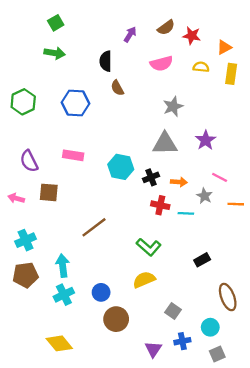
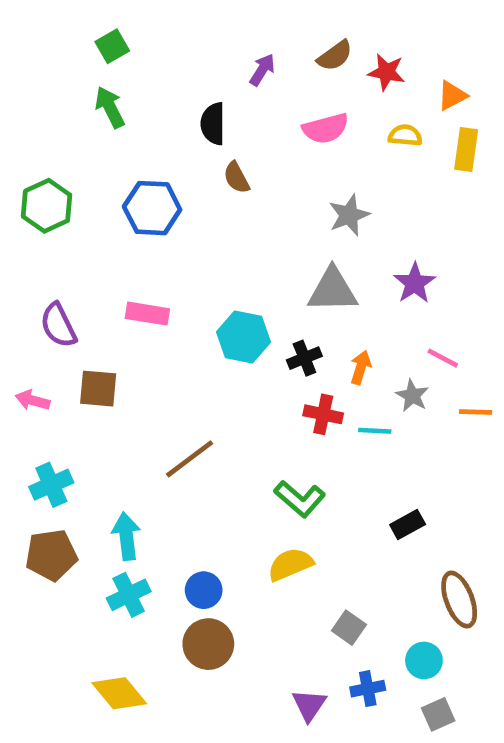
green arrow: (55, 53) -> (110, 107), turned -126
orange arrow: (179, 182) -> (361, 367), turned -77
brown circle: (116, 319) -> (208, 644), moved

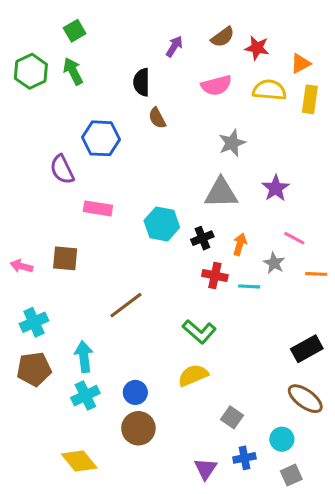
yellow semicircle: (405, 135) -> (269, 90), size x1.5
green hexagon: (47, 206) -> (31, 71), moved
purple semicircle: (58, 325) -> (62, 169), moved
black rectangle: (408, 525) -> (307, 349), moved, size x1.4
brown ellipse: (459, 600) -> (305, 399), turned -33

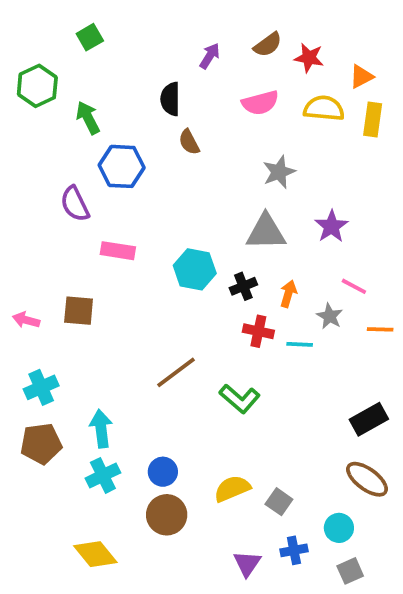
green arrow: (73, 71) -> (88, 118), moved
brown line: (126, 305) -> (176, 372), moved
yellow semicircle: (193, 375) -> (232, 489), moved

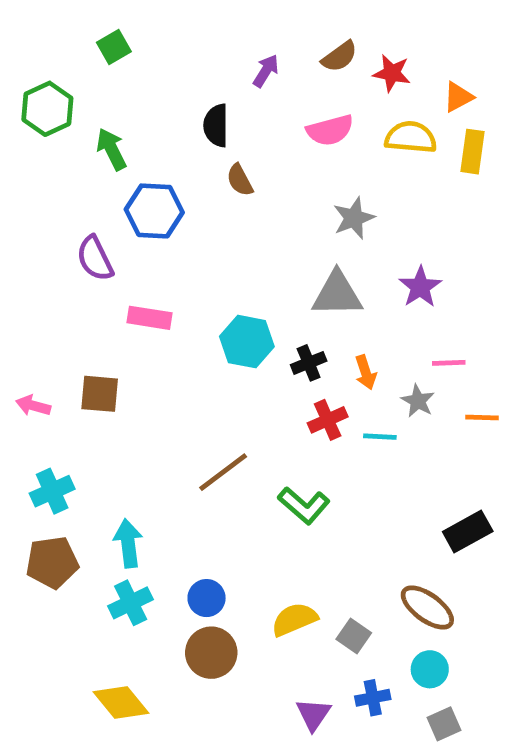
pink line: (354, 286) -> (449, 363), turned -30
orange arrow: (288, 294) -> (366, 372), turned 145
red cross: (258, 331) -> (328, 420), turned -36
brown ellipse: (367, 479) -> (427, 608), moved

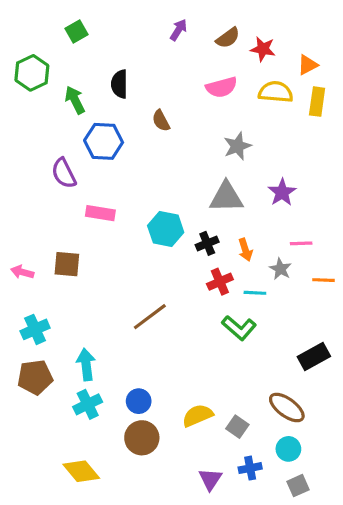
purple arrow: (266, 71) -> (178, 30), moved
black semicircle: (216, 125) -> (120, 84), moved
green L-shape: (304, 505) -> (239, 328), moved

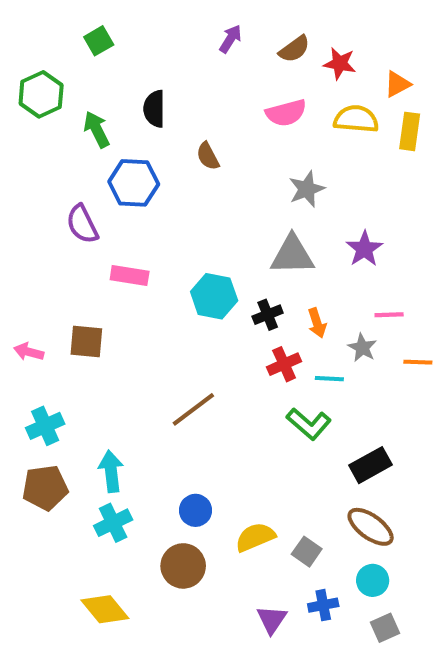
black rectangle: (314, 357) -> (371, 465), moved
blue circle: (139, 401) -> (195, 510), moved

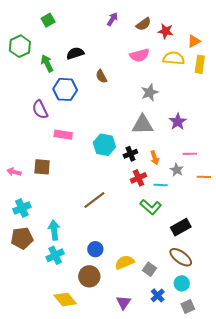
black semicircle: (154, 109) -> (75, 53), turned 72
blue cross: (323, 605) -> (158, 295), turned -32
yellow diamond: (105, 609) -> (65, 299), moved
purple triangle: (272, 620) -> (123, 302), moved

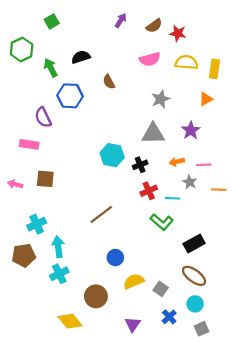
orange triangle: (194, 41) -> (206, 99), moved
pink rectangle: (63, 135) -> (29, 144), moved
orange arrow: (155, 158) -> (177, 162), moved, turned 96
cyan cross: (22, 208) -> (37, 224), moved
blue circle: (95, 249) -> (115, 258), moved

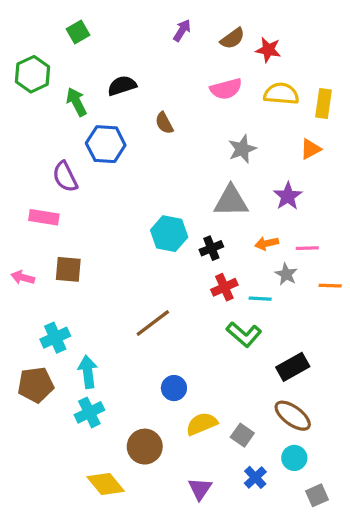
gray square: (202, 329) -> (317, 495), moved

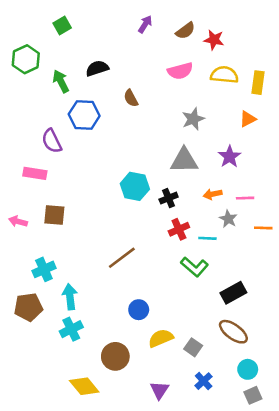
cyan circle: (294, 458) -> (248, 369), moved

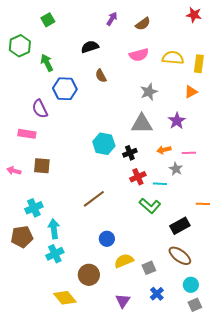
red star: (214, 40) -> (194, 15), moved
black semicircle: (97, 68) -> (90, 47), moved
orange line: (263, 228) -> (203, 204), moved
gray square: (193, 347) -> (149, 268), turned 32

